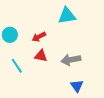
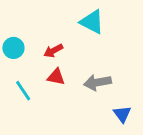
cyan triangle: (67, 16) -> (92, 22), turned 36
blue triangle: (77, 86) -> (122, 114), moved

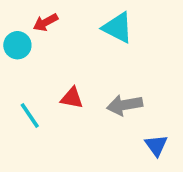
cyan circle: (13, 48) -> (17, 45), moved
red arrow: (53, 51) -> (46, 22), moved

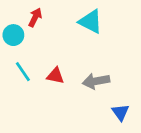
red arrow: (46, 22) -> (35, 17), turned 144
cyan line: (30, 116) -> (23, 72), moved

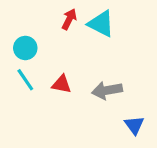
red arrow: (35, 17) -> (69, 19), moved
cyan circle: (13, 35) -> (25, 48), moved

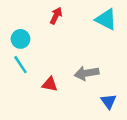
cyan triangle: (101, 24) -> (106, 19), moved
red triangle: (62, 84) -> (50, 84), moved

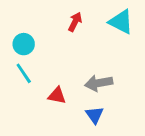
red arrow: (56, 16) -> (75, 22), moved
blue triangle: (109, 101) -> (95, 115), moved

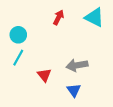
cyan line: (24, 73) -> (18, 58), turned 63
red triangle: (57, 96) -> (44, 75), turned 40

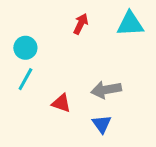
cyan triangle: (94, 17) -> (130, 24), turned -30
red triangle: (44, 75) -> (61, 103), turned -32

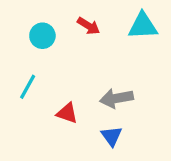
red arrow: (81, 24) -> (89, 26), turned 96
cyan circle: (25, 48) -> (42, 36), moved

